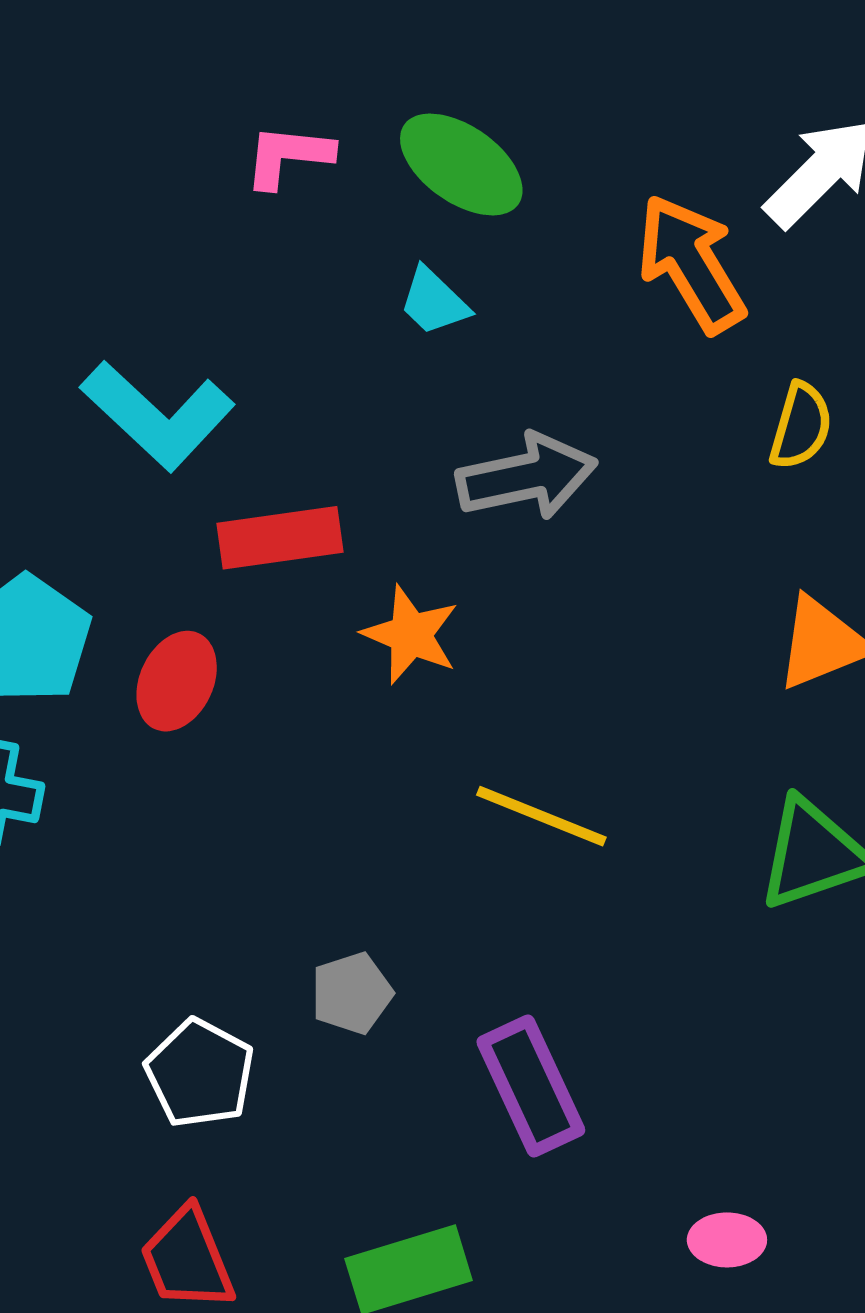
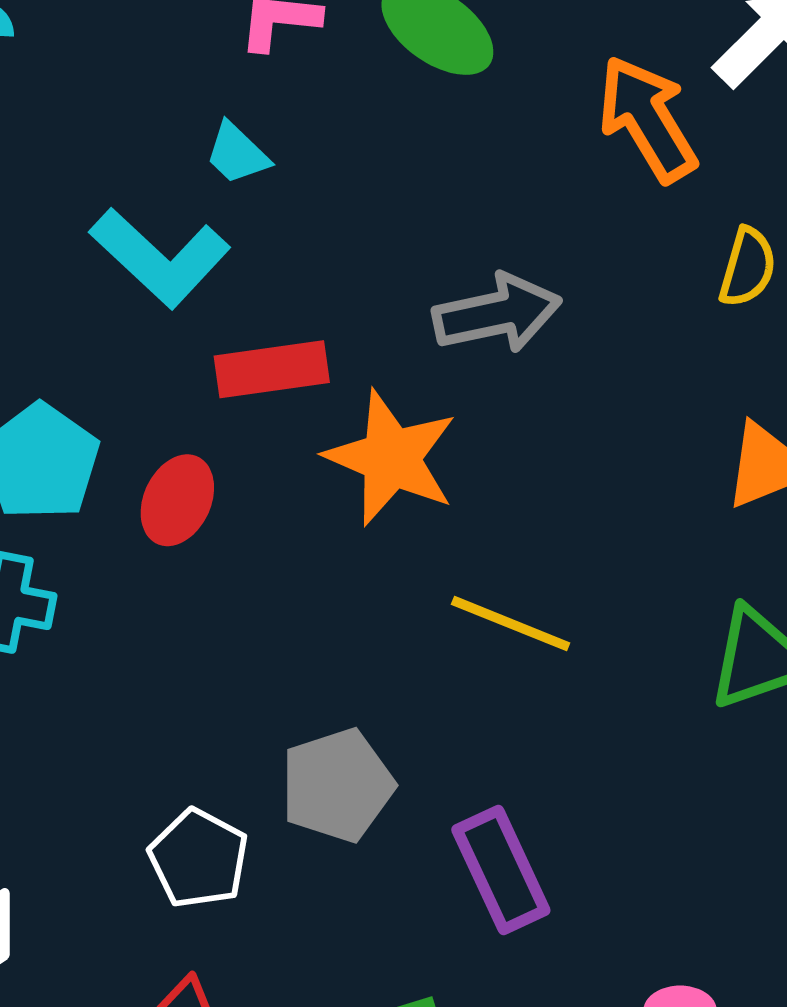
cyan trapezoid: (434, 302) -> (237, 154), moved
orange star: (411, 635) -> (391, 458), size x1.5
gray pentagon: (352, 993) -> (337, 785), size x1.5

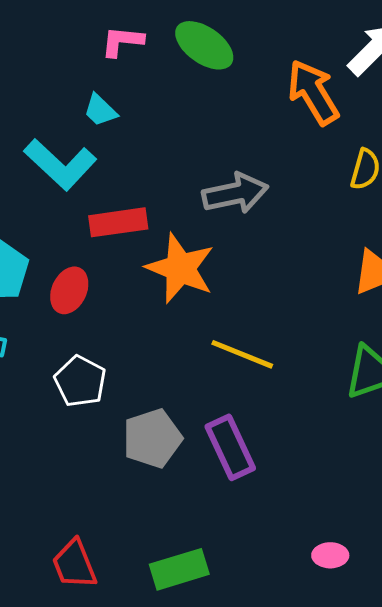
white pentagon: (199, 858) -> (80, 381), moved
purple rectangle: (501, 870) -> (230, 447), moved

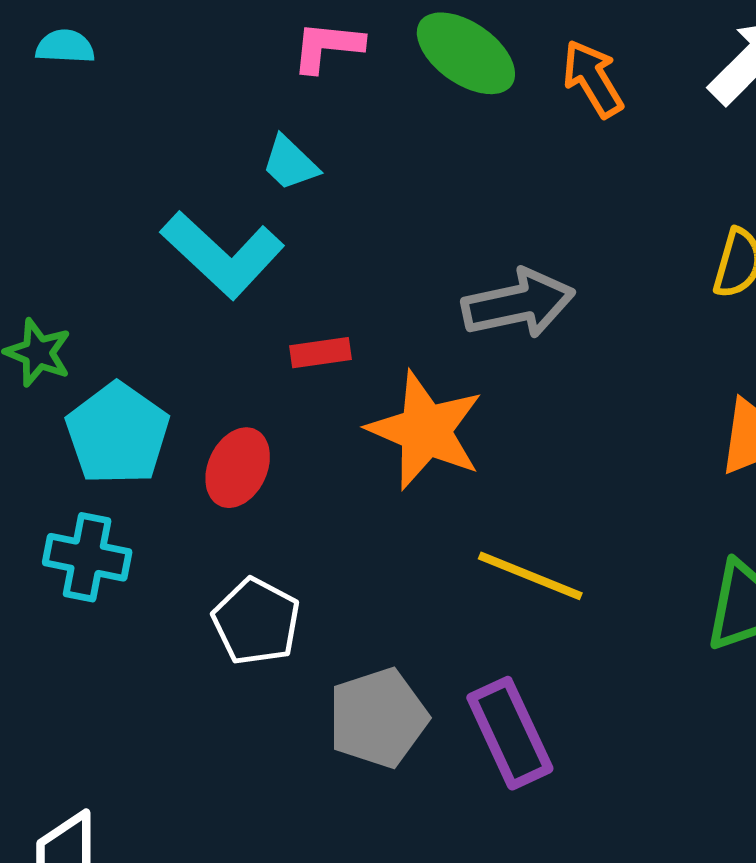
orange arrow: (313, 92) -> (593, 79), moved, size x0.7
red rectangle: (118, 222) -> (320, 353), size x0.6

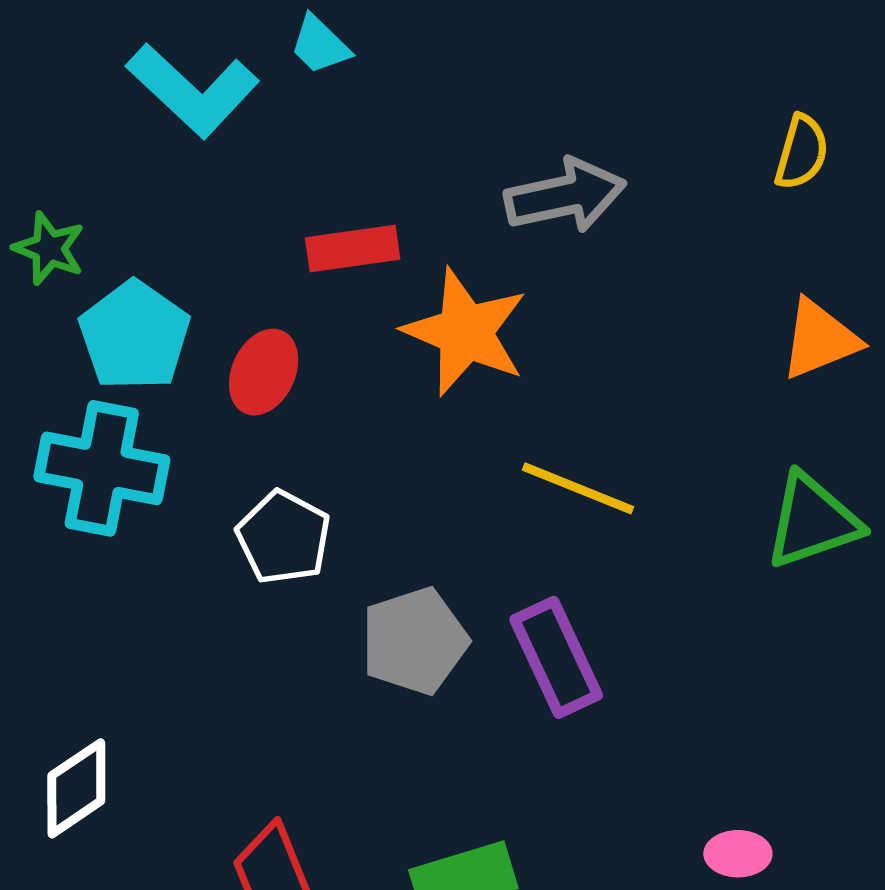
cyan L-shape: (222, 255) -> (193, 90), moved
red rectangle: (320, 353) -> (353, 248), size x1.4
cyan cross: (87, 557) -> (102, 468), size x1.4

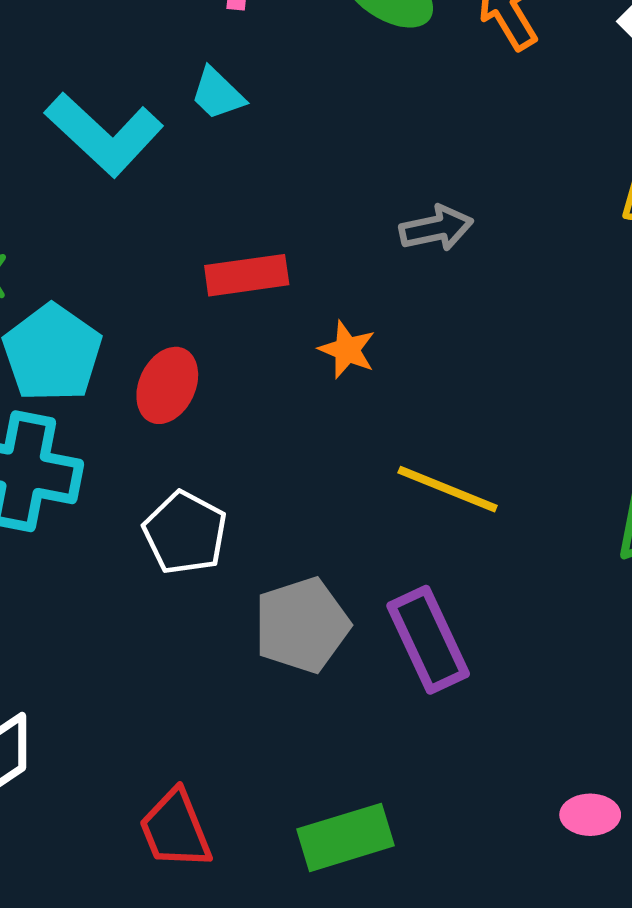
gray arrow: (565, 196) -> (436, 228), size x0.7
orange star: (465, 332) -> (347, 350), size x0.5

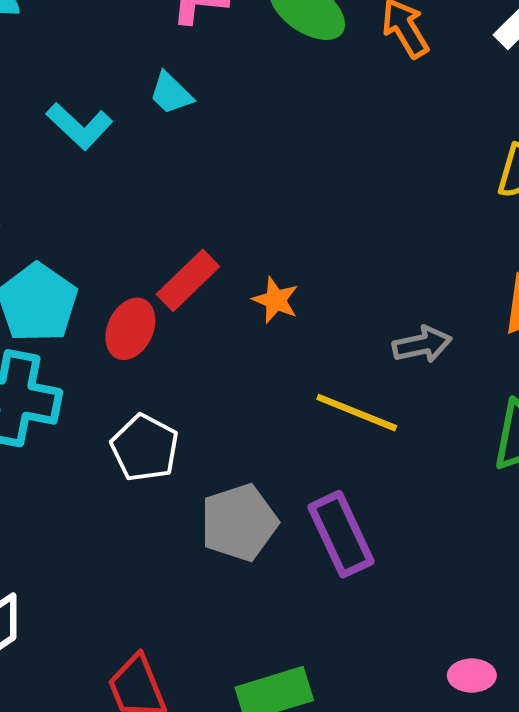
cyan L-shape: (104, 134) -> (79, 126), size x0.7
gray arrow: (436, 228) -> (422, 345), moved
red rectangle: (247, 275) -> (188, 280), moved, turned -36

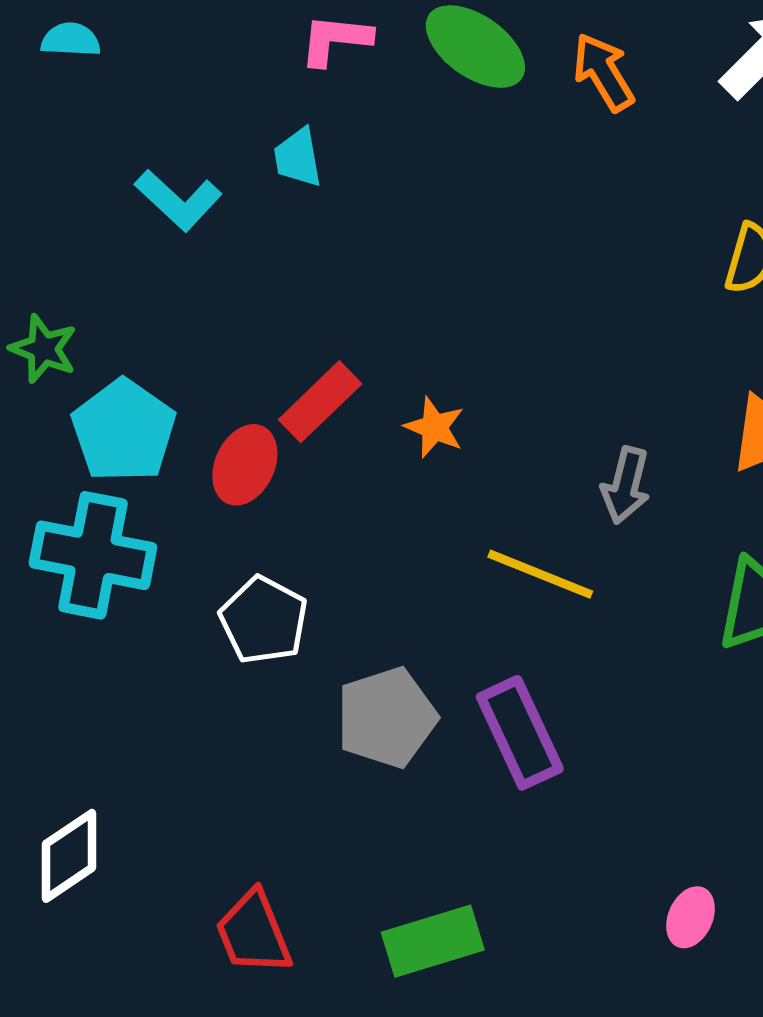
cyan trapezoid: (171, 93) -> (298, 158), turned 36
gray arrow: (422, 345) -> (626, 485), turned 116
pink ellipse: (472, 676) -> (691, 917), turned -66

